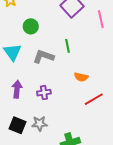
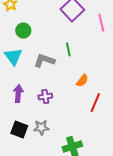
green circle: (31, 26) -> (23, 31), moved
orange semicircle: (81, 77) -> (82, 81), turned -64
red line: (94, 99) -> (95, 103), turned -36

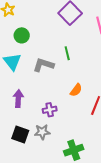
orange semicircle: (82, 81) -> (76, 90), moved
purple cross: (45, 97) -> (50, 110), moved

